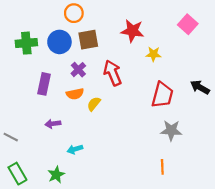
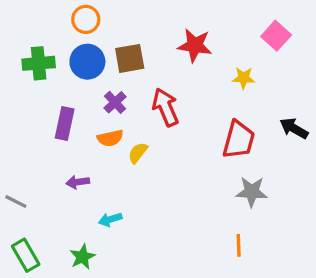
orange circle: (74, 13) -> (86, 19), moved
yellow star: (153, 54) -> (244, 78), moved

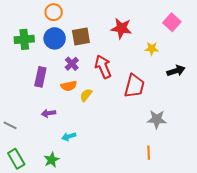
black arrow: (294, 128) -> (176, 71), moved, turned 132
red trapezoid: (239, 140) -> (134, 86), moved

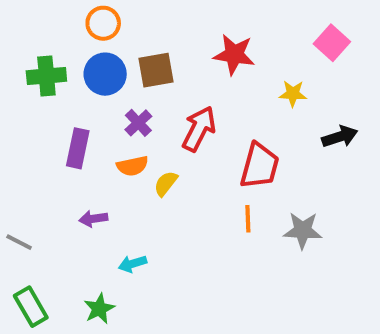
red arrow: (103, 67) -> (199, 129), turned 50
orange line: (149, 153) -> (248, 219), moved

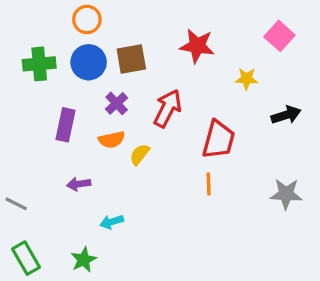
gray star: (303, 230) -> (286, 194), moved

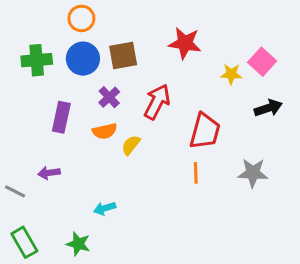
pink square: (279, 36) -> (262, 62), moved
purple arrow: (79, 184) -> (49, 173), moved
gray star: (286, 194) -> (253, 173), moved
green star: (84, 260) -> (78, 244), turned -30

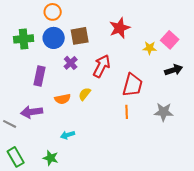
red star: (185, 43) -> (120, 28), turned -30
orange semicircle: (105, 131) -> (63, 99), moved
purple arrow: (49, 173) -> (32, 112), size x1.5

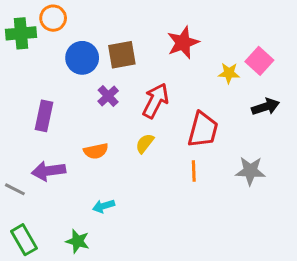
orange circle: (53, 12) -> (53, 18), moved
green cross: (24, 39) -> (21, 33), moved
purple rectangle: (40, 76) -> (44, 116), moved
yellow semicircle: (85, 94) -> (145, 143), moved

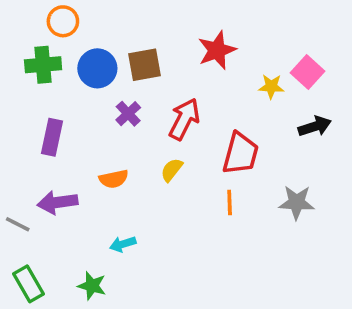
green cross: (21, 33) -> (43, 65), moved

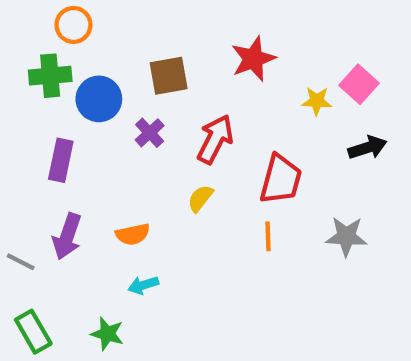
blue circle: (97, 68) -> (99, 99), moved
orange semicircle: (114, 179) -> (133, 234), moved
purple arrow: (58, 202) -> (67, 236), turned -63

